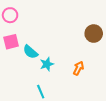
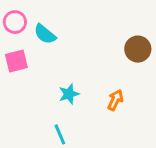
cyan semicircle: (30, 52) -> (45, 34), moved

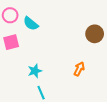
cyan star: (69, 94) -> (35, 71), moved

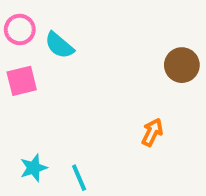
cyan star: (35, 71) -> (34, 168), moved

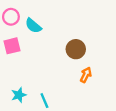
brown circle: (182, 65) -> (76, 49), moved

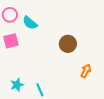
orange arrow: (86, 75) -> (86, 71), moved

